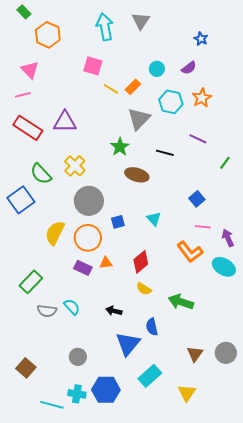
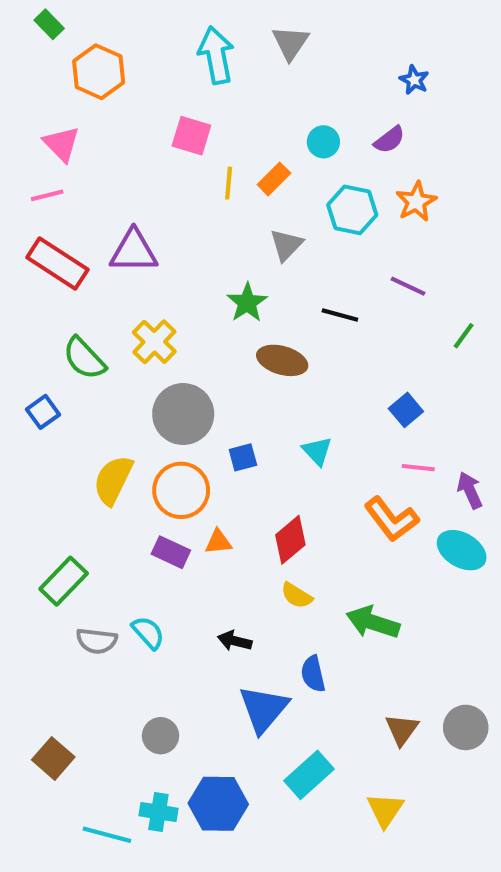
yellow line: (111, 89) -> (229, 183), turned 63
gray triangle: (139, 119) -> (286, 245), size x0.7
blue square: (21, 200) -> (43, 412), size x0.6

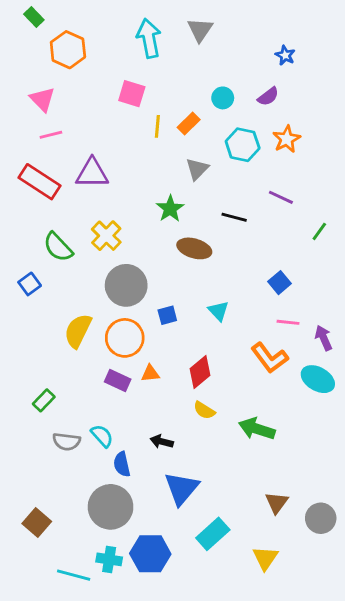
pink line: (47, 195) -> (51, 135), moved
green rectangle: (64, 581) -> (44, 400), size x0.7
blue semicircle: (313, 674) -> (122, 464), moved
gray circle: (466, 727) -> (321, 518), moved
gray circle: (161, 736) -> (111, 507), size x1.8

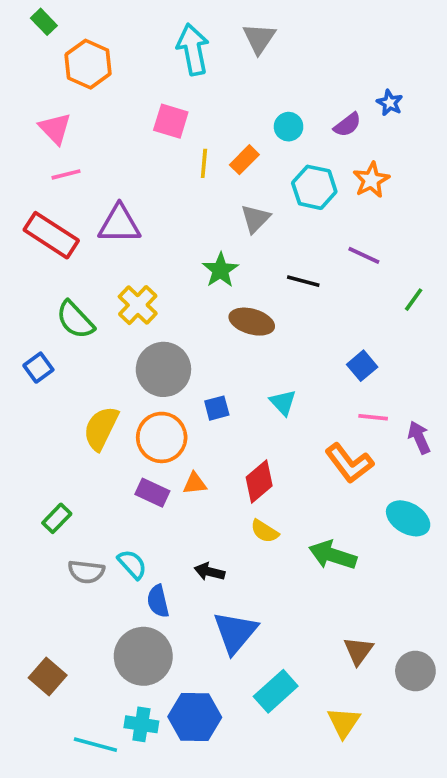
blue star: (285, 55) -> (390, 103), moved
cyan ellipse: (318, 379) -> (408, 518), moved

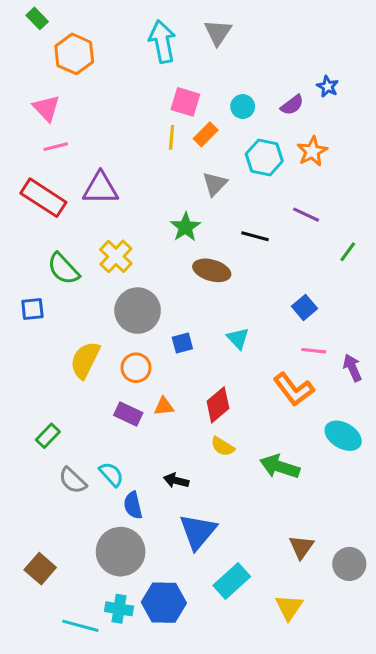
pink square: (171, 121) -> (185, 102), moved
blue square: (38, 368) -> (32, 309), turned 30
orange circle: (162, 437) -> (136, 368), size x0.7
gray semicircle: (86, 572) -> (73, 481), turned 36

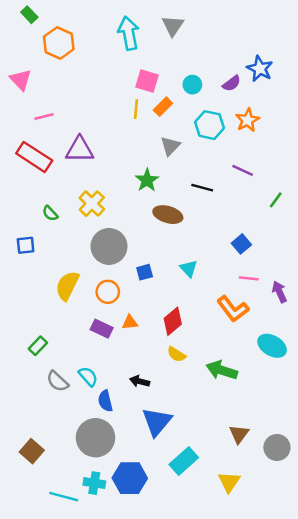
blue star: (328, 86) -> (260, 69), size x1.5
pink triangle: (46, 108) -> (21, 80), moved
green semicircle: (63, 269) -> (50, 213), size x0.6

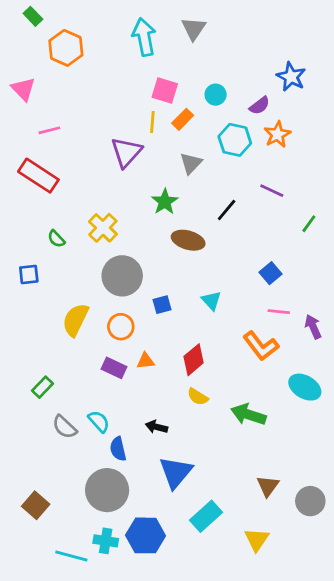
purple semicircle: (232, 83) -> (260, 106), moved
purple triangle: (80, 150) -> (126, 152), moved, turned -48
black line: (202, 188) -> (227, 210), turned -65

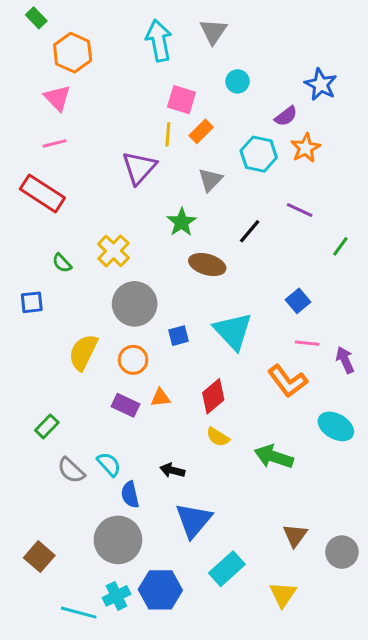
pink triangle: (23, 89) -> (57, 98), moved
cyan circle: (216, 95) -> (238, 81), moved
cyan triangle: (211, 301) -> (233, 331), size x1.8
cyan cross: (106, 541) -> (116, 596), turned -35

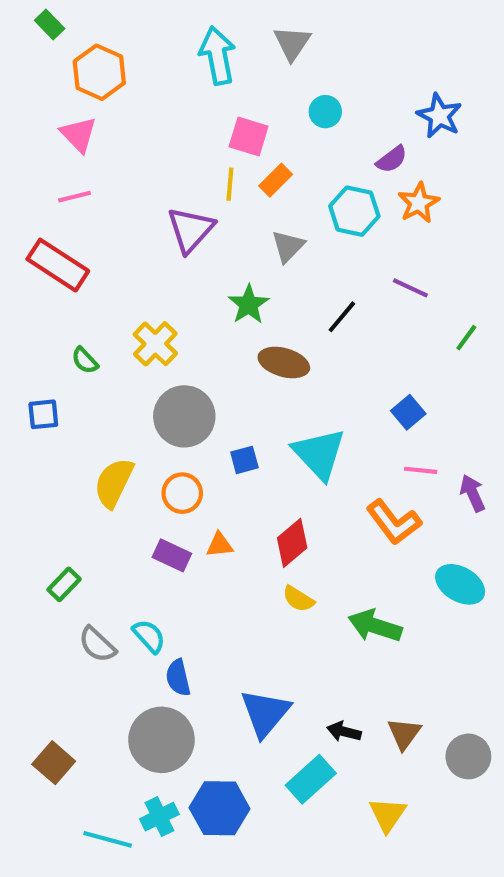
black arrow: (172, 470) -> (344, 732), moved

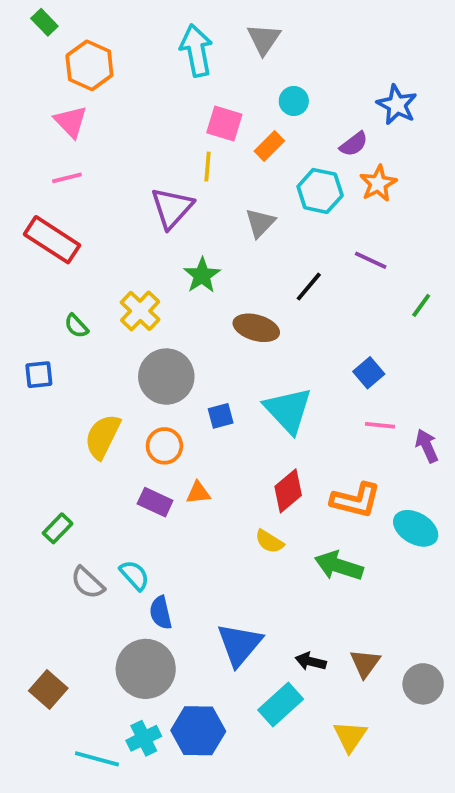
orange rectangle: (276, 180) -> (269, 146), moved
green star: (249, 304) -> (202, 275), moved
orange L-shape: (394, 522) -> (356, 500), moved, turned -39
red diamond: (292, 543) -> (288, 491), moved

